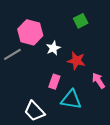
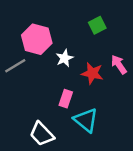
pink arrow: (98, 81) -> (119, 64), moved
cyan triangle: (71, 100) -> (86, 120), turned 30

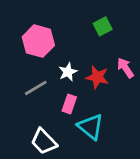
white star: (64, 58) -> (68, 72), moved
gray line: (15, 66) -> (36, 88), moved

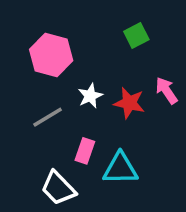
pink rectangle: (69, 104) -> (85, 151), moved
cyan triangle: (91, 127) -> (120, 169), turned -40

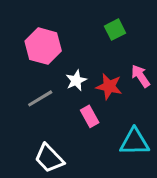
pink rectangle: (85, 151) -> (90, 116), moved, turned -48
cyan triangle: (120, 169) -> (134, 142), moved

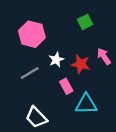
cyan triangle: (134, 142) -> (86, 104), moved

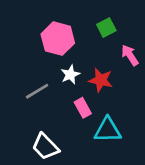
pink hexagon: (32, 34) -> (58, 39), moved
pink arrow: (104, 56) -> (130, 55), moved

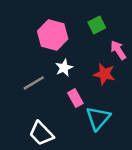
red star: (101, 80) -> (104, 74), moved
cyan triangle: (108, 130) -> (98, 118), turned -48

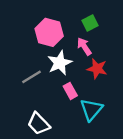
pink arrow: (118, 50) -> (84, 46), moved
white star: (64, 68) -> (60, 63), size x1.5

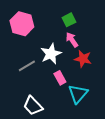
green square: (90, 23) -> (69, 20), moved
pink hexagon: (49, 32) -> (22, 24), moved

